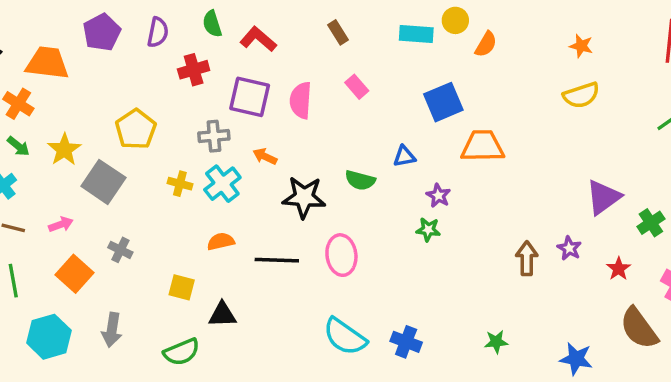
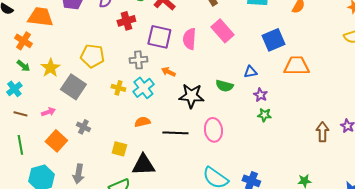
pink rectangle: (357, 87) -> (222, 31), size x1.6
yellow pentagon: (136, 129) -> (92, 56), turned -30
purple star: (438, 196) -> (260, 95), moved
black triangle: (222, 315) -> (143, 165), size x1.4

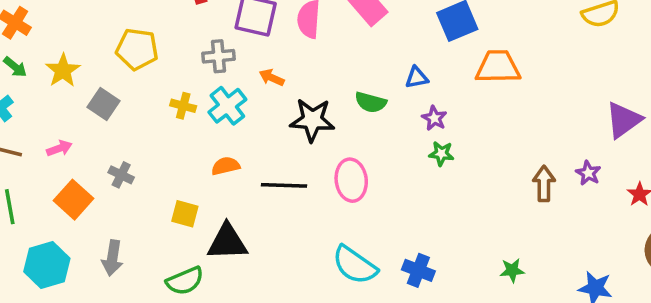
gray square: (73, 87) -> (104, 104), size x0.7

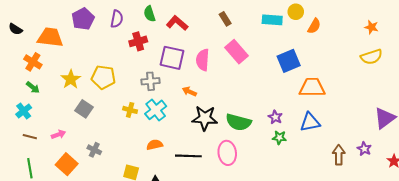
yellow star: (63, 70) -> (71, 79), moved
orange arrow: (272, 78) -> (189, 92), moved
blue triangle: (417, 78) -> (310, 122), moved, size x1.5
green semicircle: (371, 102) -> (238, 122), moved, size x1.4

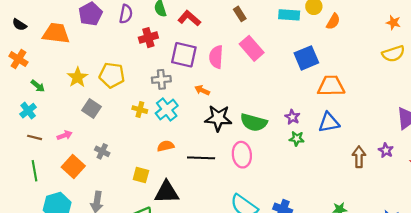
orange cross: (33, 62) -> (18, 59), moved

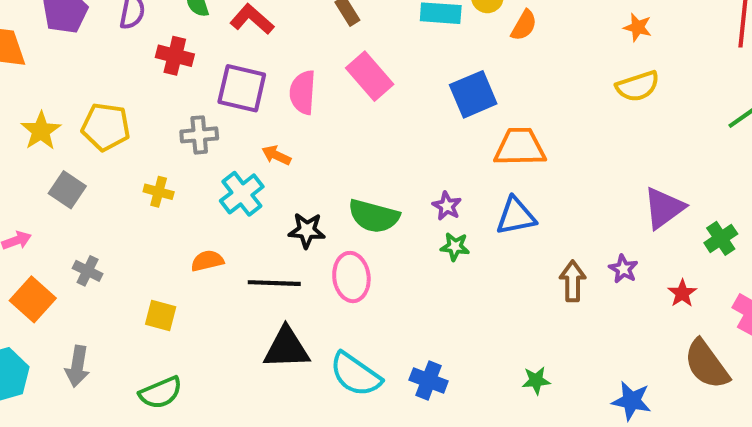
red cross: (148, 38) -> (175, 56), turned 30
cyan cross: (167, 110) -> (242, 194), moved
black star: (218, 118) -> (307, 230), moved, size x0.7
black triangle: (167, 192) -> (286, 348), moved

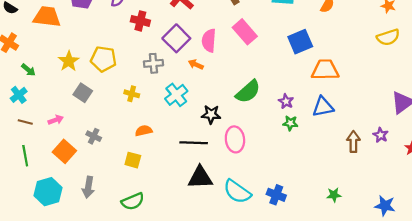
purple square: (242, 88) -> (176, 38), turned 32
orange arrow: (276, 155) -> (196, 64), moved
green semicircle: (374, 216) -> (248, 92), moved, turned -56
orange semicircle: (207, 261) -> (144, 131), moved

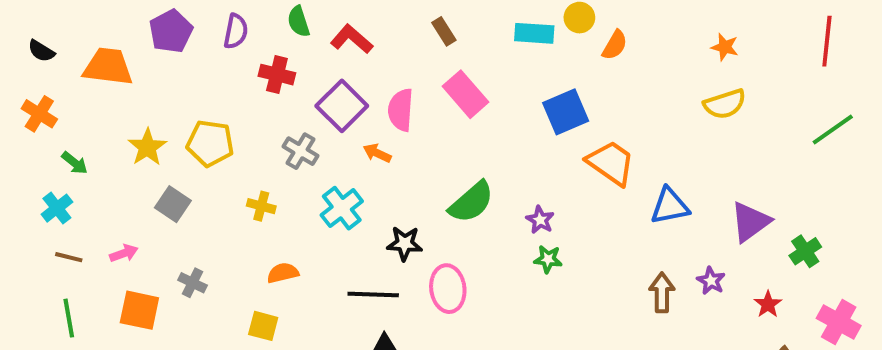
gray cross: (153, 63) -> (301, 151), turned 36
orange trapezoid: (325, 70) -> (611, 163), turned 36
blue triangle: (323, 107) -> (670, 206), moved
orange square: (64, 151) -> (139, 310), turned -30

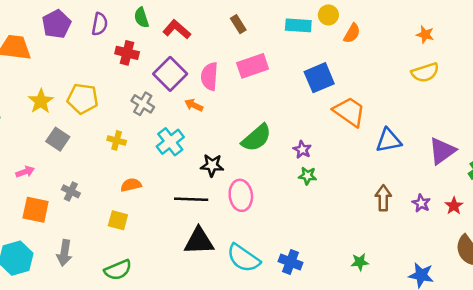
pink rectangle: (465, 94) -> (253, 66), turned -68
purple star: (711, 281) -> (421, 203), moved

